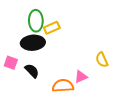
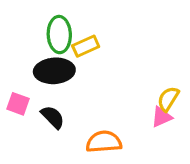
yellow semicircle: (102, 60) -> (168, 99), turned 56
pink triangle: (81, 77) -> (162, 117), moved

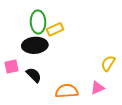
pink square: (18, 104) -> (11, 67), turned -32
pink triangle: (162, 117) -> (97, 88), moved

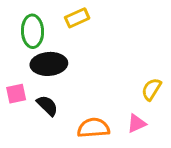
green ellipse: (38, 22) -> (32, 31), moved
yellow rectangle: (55, 29) -> (77, 18), moved

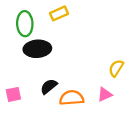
pink square: (16, 94) -> (13, 94), moved
black semicircle: (47, 106) -> (49, 86), moved, turned -84

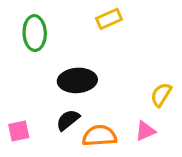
yellow rectangle: (59, 13) -> (109, 19), moved
black ellipse: (37, 49) -> (77, 80), moved

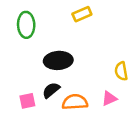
yellow semicircle: (161, 95) -> (121, 71), turned -42
pink square: (19, 131) -> (27, 101), moved

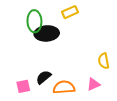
green ellipse: (26, 25) -> (34, 21), moved
black ellipse: (58, 60) -> (47, 33), moved

